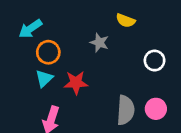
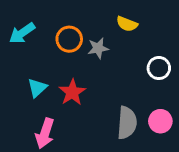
gray star: (99, 43) -> (98, 48), turned -30
orange circle: (48, 52) -> (69, 39), moved
red star: (76, 83) -> (72, 92), turned -30

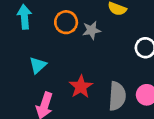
cyan arrow: (22, 33) -> (24, 17), turned 120
red star: (72, 92) -> (81, 87), moved

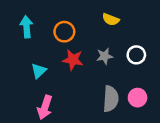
gray star: (92, 30) -> (105, 56), moved
red star: (81, 87) -> (73, 60), moved, turned -30

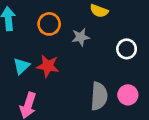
gray star: (105, 56) -> (81, 37), moved
red star: (73, 60) -> (48, 66), moved

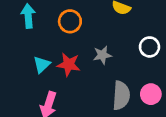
gray star: (81, 37) -> (102, 55), moved

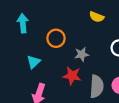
orange circle: (70, 21) -> (56, 38), moved
red star: (69, 64) -> (72, 76), moved

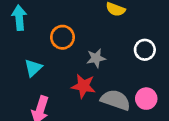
gray semicircle: (97, 86) -> (116, 100), turned -75

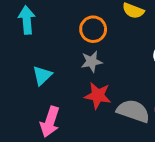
orange circle: (62, 37) -> (93, 29), moved
gray star: (96, 58) -> (92, 62), moved

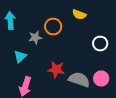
gray star: (92, 62) -> (35, 38), moved

